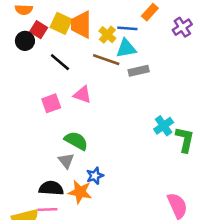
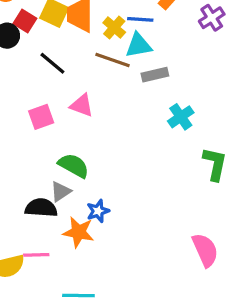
cyan cross: (164, 126) -> (181, 117), moved
gray triangle: (66, 161) -> (61, 192), turned 35
black semicircle: (51, 188) -> (41, 208), moved

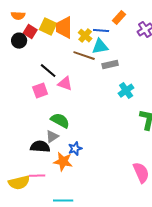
black line: (52, 63) -> (48, 71), moved

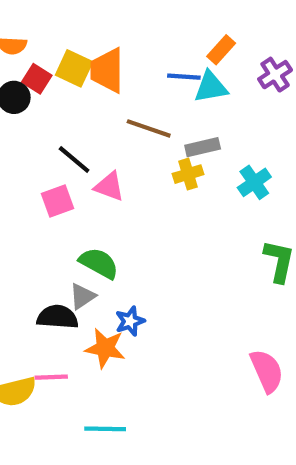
yellow cross: (85, 36) -> (188, 174), moved, turned 32
cyan triangle: (100, 47) -> (211, 87), moved
cyan cross: (126, 91) -> (254, 182), moved

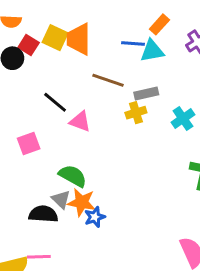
pink square: (57, 201) -> (29, 143), moved
gray triangle: (82, 296) -> (61, 199), turned -42
orange star: (105, 348) -> (82, 202), moved

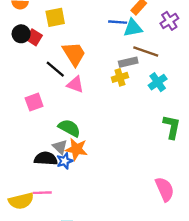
yellow square: (55, 38) -> (55, 17), turned -36
orange trapezoid: (79, 39) -> (74, 54), moved, turned 148
red square: (29, 45) -> (34, 37), moved
brown line: (108, 80) -> (146, 51), moved
blue star: (95, 217) -> (65, 161), moved

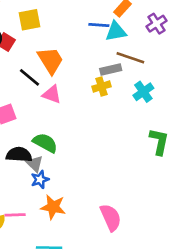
orange star: (76, 149) -> (53, 207), moved
black semicircle: (46, 159) -> (19, 155), moved
pink semicircle: (165, 189) -> (111, 217), moved

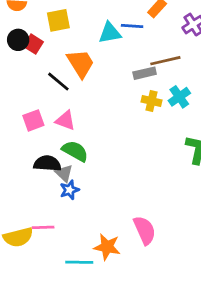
cyan triangle: (116, 32) -> (110, 33), moved
brown line: (130, 58) -> (165, 61), turned -32
yellow cross: (101, 87) -> (151, 101), moved, turned 30
pink triangle: (52, 94) -> (65, 120), moved
orange star: (53, 207) -> (107, 247), moved

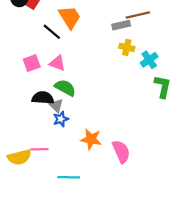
cyan cross: (179, 97) -> (149, 60), moved
orange star: (107, 247) -> (91, 139), moved

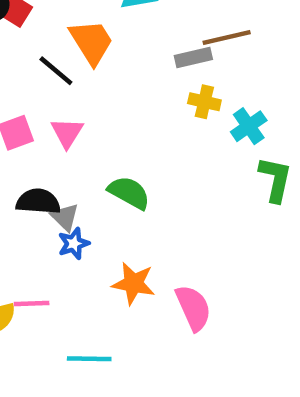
pink triangle: (57, 63) -> (67, 133), turned 42
green semicircle: (65, 88) -> (129, 193), moved

